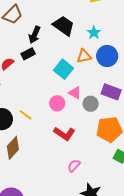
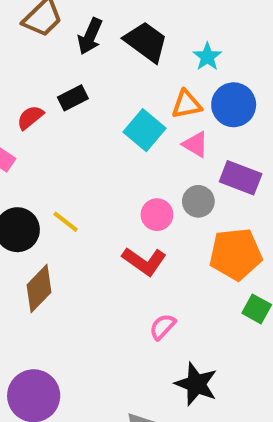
black arrow: (35, 35) -> (90, 36), moved
pink triangle: (75, 93) -> (195, 144), moved
pink circle: (57, 103) -> (157, 215), moved

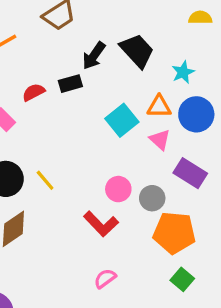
black arrow: (90, 36) -> (94, 56), moved
gray circle: (198, 201) -> (152, 198), moved

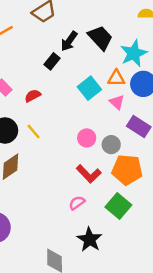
cyan star: (183, 72) -> (134, 53), size x1.6
black rectangle: (70, 84) -> (52, 61), turned -35
red semicircle: (34, 92) -> (33, 96), moved
red L-shape: (101, 224) -> (89, 174), moved
green square: (182, 279) -> (118, 206), moved, size x1.5

